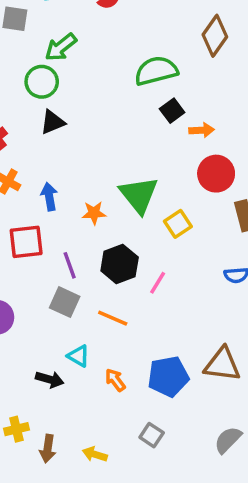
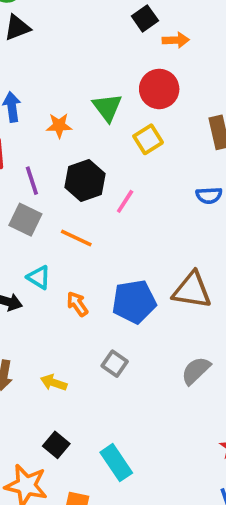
red circle: (216, 174) -> (159, 89), moved
green triangle: (139, 195) -> (107, 107), size x0.7

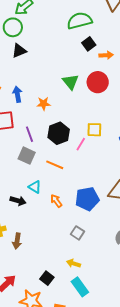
green triangle: (107, 107) -> (71, 82), moved
yellow square: (148, 139) -> (94, 130), moved, turned 35
yellow arrow: (54, 383) -> (74, 263), moved

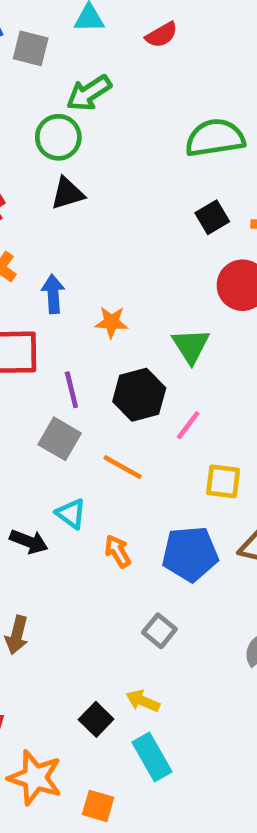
black square: (89, 44) -> (212, 217), moved
green triangle: (71, 82) -> (191, 346), moved
yellow square: (94, 130) -> (223, 481), moved
black square: (47, 278) -> (96, 719), moved

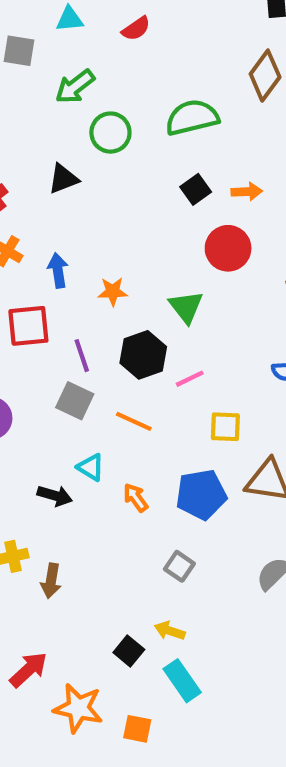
green circle: (58, 137) -> (110, 133), moved
pink line: (188, 425) -> (190, 379), turned 32

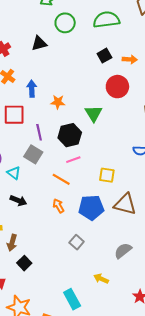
pink line: (190, 379) -> (73, 160), moved
orange line: (134, 421) -> (61, 179), moved
cyan triangle: (91, 467) -> (14, 173), moved
yellow arrow: (170, 631) -> (101, 279), moved
black square: (129, 651) -> (24, 263), moved

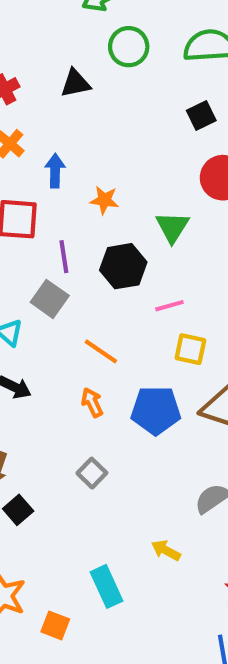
pink line: (73, 160) -> (169, 306), moved
gray square: (77, 242) -> (92, 473), moved

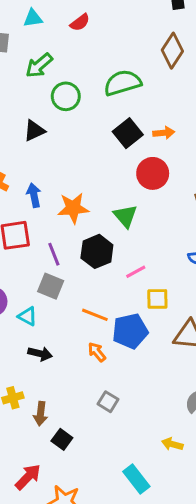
black square: (201, 116) -> (128, 133), size x1.4
orange star: (104, 200) -> (73, 208), size x1.5
blue pentagon: (156, 410) -> (130, 331), moved

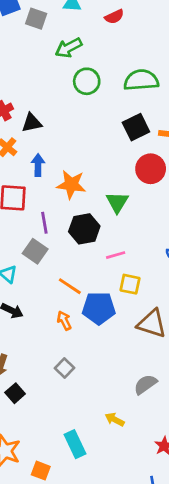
black triangle: (34, 131) -> (32, 123), moved

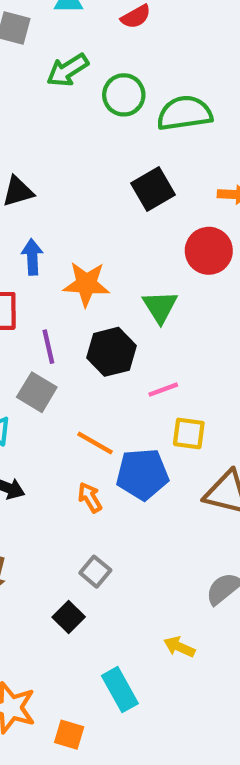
green circle: (87, 81) -> (124, 95), moved
black square: (136, 127) -> (153, 189), moved
black square: (15, 393) -> (69, 617), moved

